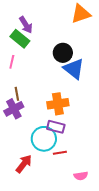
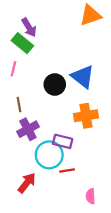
black circle: (63, 53) -> (55, 84), moved
orange cross: (58, 104) -> (86, 116), moved
purple cross: (14, 109) -> (28, 129), moved
pink semicircle: (81, 176) -> (91, 196), turned 96

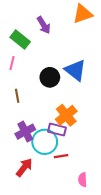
purple arrow: (29, 27) -> (44, 25), moved
orange cross: (86, 116) -> (66, 115), moved, turned -30
purple cross: (28, 129) -> (25, 132), moved

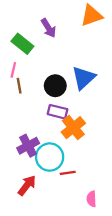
blue triangle: (75, 70) -> (84, 78), turned 40
brown line: (17, 96) -> (19, 86), moved
purple rectangle: (57, 130) -> (58, 112), moved

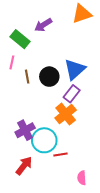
purple arrow: (48, 28) -> (43, 25), turned 90
brown line: (19, 86) -> (27, 77), moved
purple rectangle: (58, 112) -> (72, 94), moved, turned -66

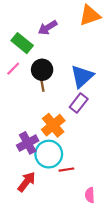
pink line: (12, 62) -> (13, 69), turned 32
brown line: (27, 77) -> (42, 84), moved
black circle: (49, 77) -> (42, 70), moved
orange cross: (66, 114) -> (53, 125), moved

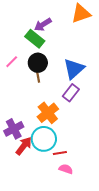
green rectangle: (22, 43) -> (35, 39), moved
purple cross: (28, 143) -> (14, 129), moved
red arrow: (27, 182) -> (24, 146), moved
pink semicircle: (90, 195) -> (66, 169), moved, turned 112

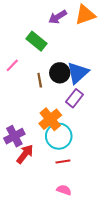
purple arrow: (43, 25) -> (58, 17), moved
black circle: (38, 63) -> (60, 73), moved
cyan circle: (44, 139) -> (59, 136), moved
pink semicircle: (66, 169) -> (64, 190), moved

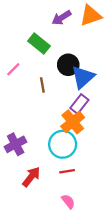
black circle: (60, 73) -> (68, 65), moved
orange cross: (50, 119) -> (73, 122), moved
red arrow: (25, 154) -> (31, 177), moved
pink semicircle: (64, 190) -> (68, 201), turned 32

